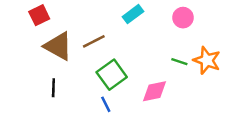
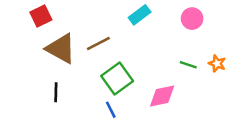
orange star: (207, 60) -> (217, 63), size x0.6

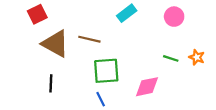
brown line: (98, 44) -> (89, 39), turned 40
green square: (117, 78) -> (106, 71), turned 32

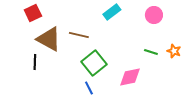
green square: (106, 71) -> (94, 63), turned -35
black line: (51, 83) -> (35, 62), moved

